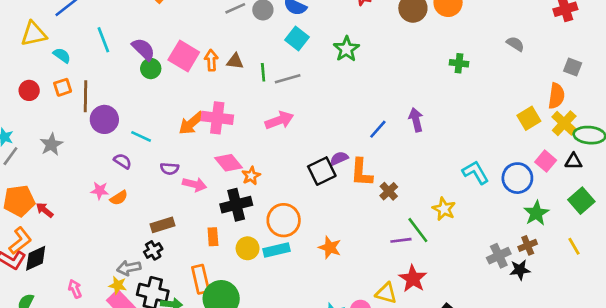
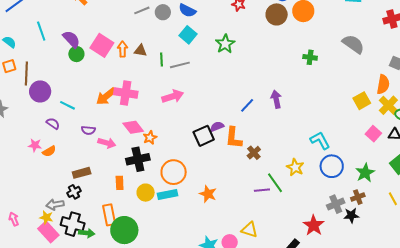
gray semicircle: (515, 44) -> (353, 44), size x1.6
blue circle: (517, 178) -> (332, 166), moved
red star: (413, 279) -> (314, 225), moved

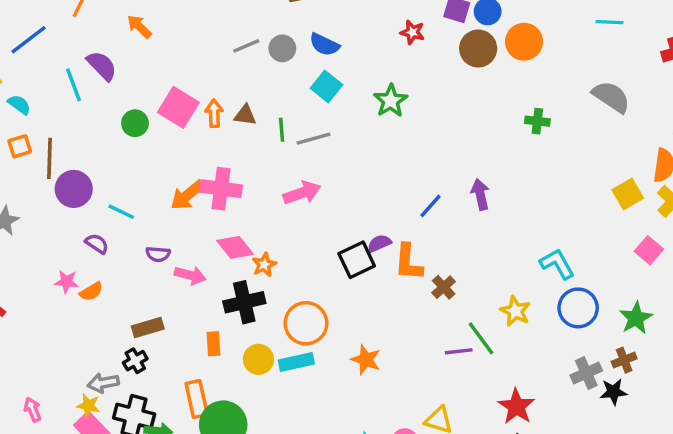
purple semicircle: (71, 39) -> (102, 66), moved
red star: (314, 225) -> (516, 407), moved

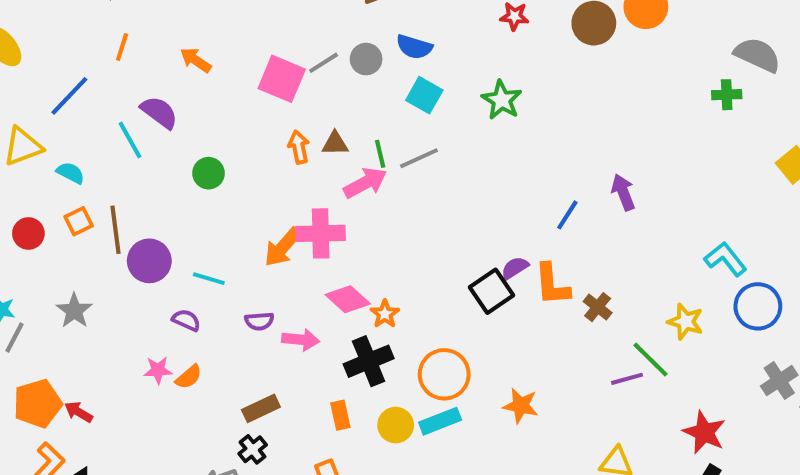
pink square: (178, 107) -> (282, 79), moved
green cross: (537, 121) -> (727, 95), moved
pink arrow: (302, 193) -> (365, 183), moved

